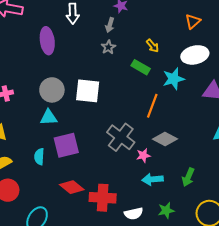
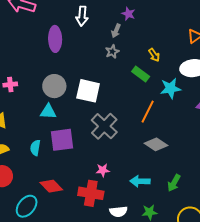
gray cross: (121, 137) -> (104, 126), moved
pink star: (143, 155) -> (103, 170), moved
red diamond: (72, 187) -> (51, 186), moved

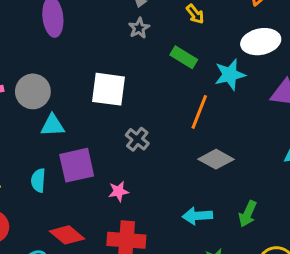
yellow arrow: (154, 55) -> (195, 14), moved
gray circle: (54, 86) -> (33, 91), moved
gray cross: (104, 126) -> (137, 139), size x0.6
pink star: (103, 170) -> (118, 191), moved

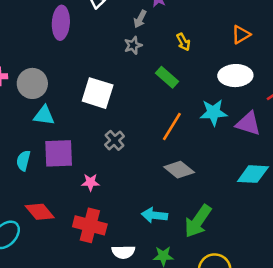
cyan star: (230, 75) -> (213, 112), moved
green arrow: (248, 214) -> (198, 221), size x1.5

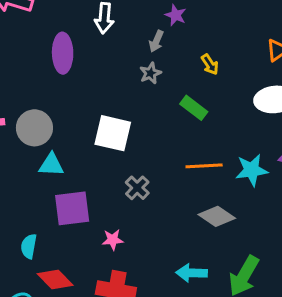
cyan star: (213, 112) -> (252, 170), moved
orange line: (172, 126) -> (204, 166), turned 60
cyan semicircle: (23, 161) -> (29, 246), moved

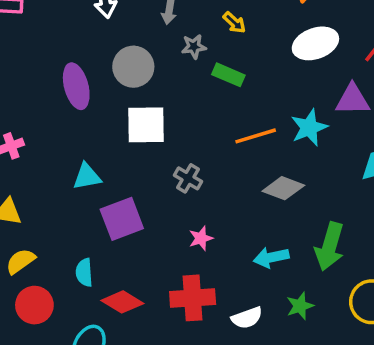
purple ellipse: (63, 53) -> (76, 86), moved
gray star: (150, 73) -> (194, 47), moved, turned 30
gray circle: (34, 128) -> (133, 67), moved
pink star: (113, 240) -> (201, 238), moved

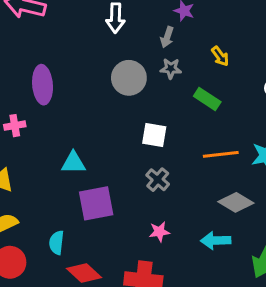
gray star: (194, 47) -> (171, 68), moved
purple ellipse: (76, 86) -> (43, 85), moved
white square: (146, 125) -> (154, 135), moved, size x0.7
cyan arrow: (271, 257) -> (216, 241), moved

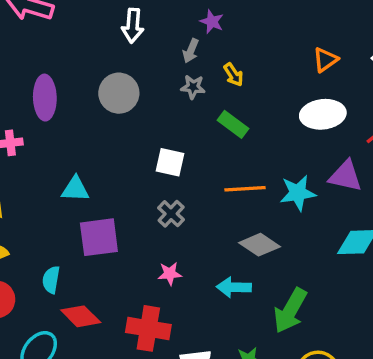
yellow arrow: (220, 56) -> (233, 75), moved
gray circle: (129, 78) -> (119, 93), moved

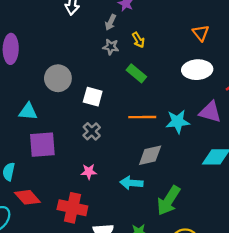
orange triangle: (325, 60) -> (201, 33), turned -36
gray circle: (119, 93) -> (58, 78), moved
gray diamond: (259, 245) -> (150, 155), turned -50

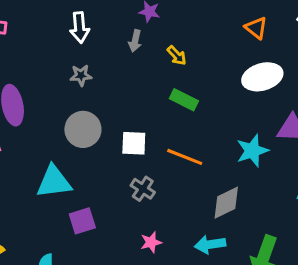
gray star: (111, 47) -> (81, 75), moved
cyan triangle: (28, 111) -> (54, 182), size x1.4
orange line: (142, 117) -> (185, 157), moved, turned 35
purple square: (42, 145) -> (82, 221), size x0.7

